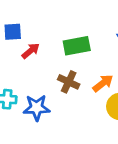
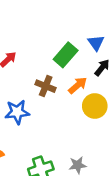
green rectangle: (77, 46) -> (66, 55), moved, turned -35

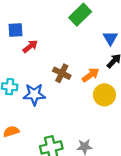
green rectangle: (66, 55) -> (80, 15), moved

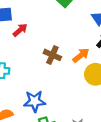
blue star: (34, 94) -> (35, 101), moved

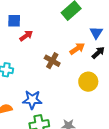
orange arrow: (81, 55) -> (77, 49), moved

